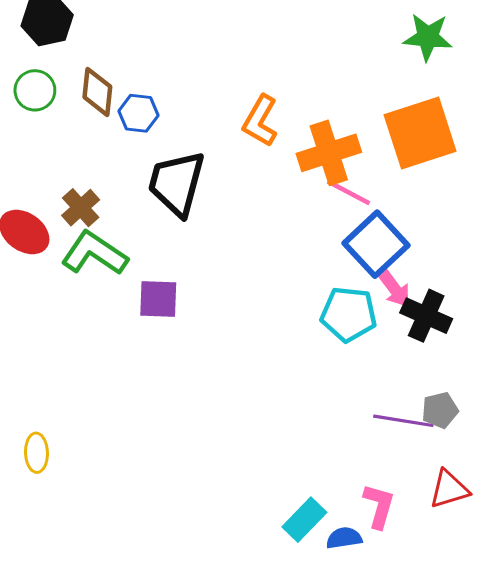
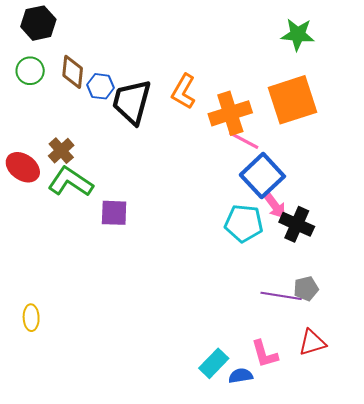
black trapezoid: (177, 183) -> (132, 102), moved
pink L-shape: (379, 506) -> (265, 354), turned 148

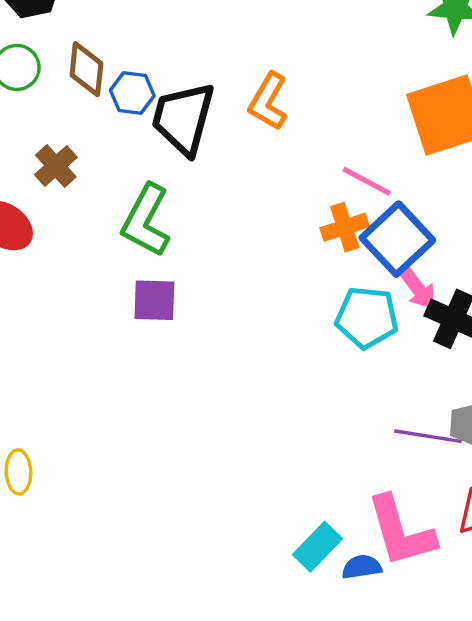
orange cross: (230, 113) -> (345, 227), moved, size x0.7
brown cross: (61, 151) -> (56, 166), moved
green L-shape: (71, 182) -> (146, 220), moved, turned -96
pink L-shape: (265, 354) -> (401, 531), size x1.6

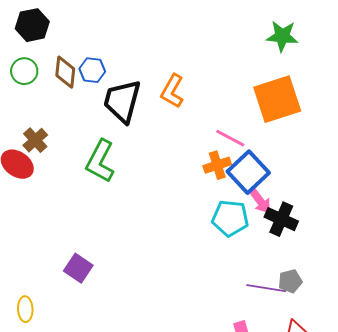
blue hexagon: (132, 93) -> (92, 70), moved
brown cross: (56, 166) -> (35, 140), moved
purple square: (154, 300) -> (78, 268), moved, turned 32

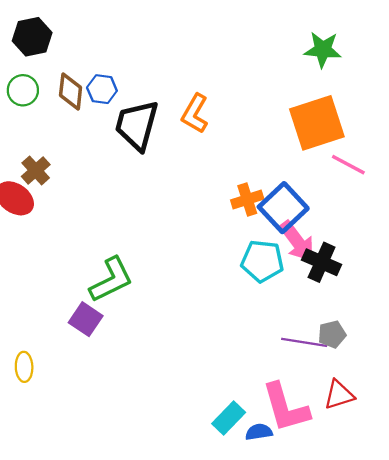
pink line: (230, 138) -> (348, 165), moved
green L-shape: (100, 161) -> (111, 280), moved, turned -144
pink arrow: (260, 201) -> (297, 241), size x1.4

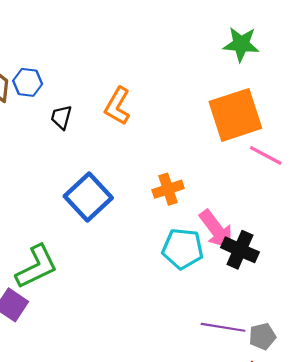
black trapezoid: (137, 125) -> (61, 117), size x0.5
blue square: (283, 208) -> (88, 197), moved
gray pentagon: (332, 334) -> (262, 336), moved

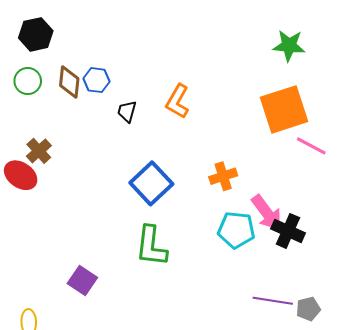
green L-shape: (37, 267) -> (151, 246), moved, turned 123

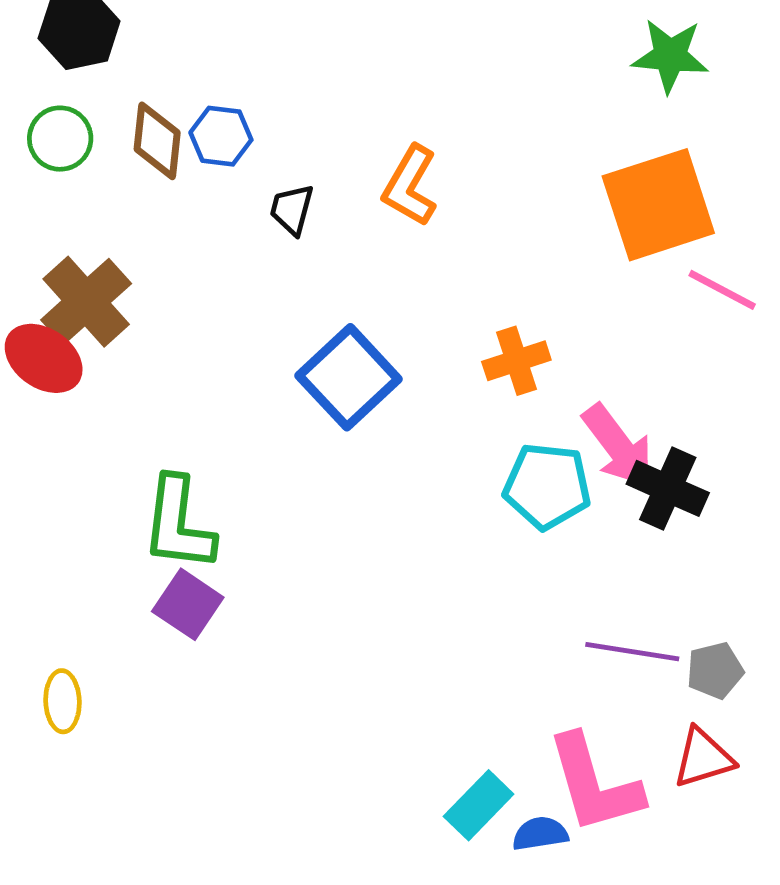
brown cross: (39, 151) -> (86, 302), size x1.5
green L-shape: (151, 246) -> (178, 524), moved

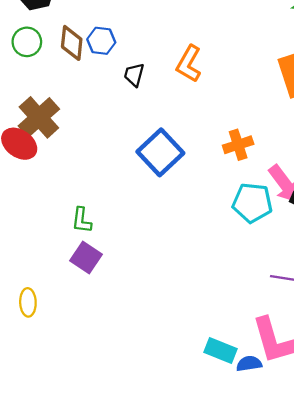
green L-shape: (178, 524) -> (82, 220), size x0.6
cyan rectangle: (479, 805) -> (221, 351), turned 68

